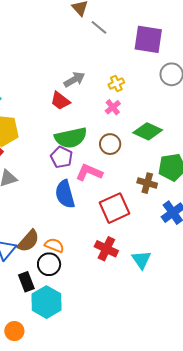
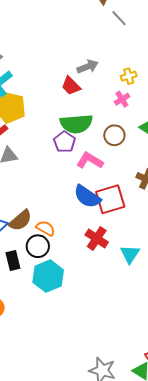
blue semicircle: (65, 194) -> (87, 197), moved, turned -48
cyan hexagon: (46, 302) -> (48, 276), moved

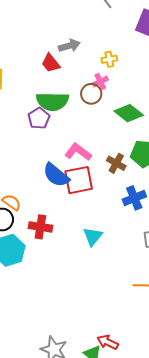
brown circle: (114, 135) -> (91, 94), moved
pink L-shape: (90, 161) -> (78, 152), moved
red cross: (97, 238) -> (40, 227), moved, turned -30

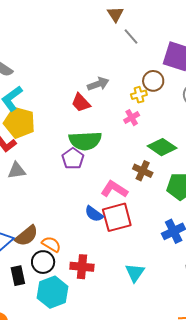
brown circle: (91, 94) -> (153, 81), moved
brown cross: (116, 163) -> (143, 171), moved
blue semicircle: (56, 175) -> (94, 214), size x0.7

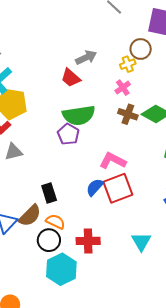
brown cross: (143, 171) -> (128, 114), moved
blue semicircle: (94, 214) -> (95, 187), turned 102
black rectangle: (18, 276) -> (49, 193), moved

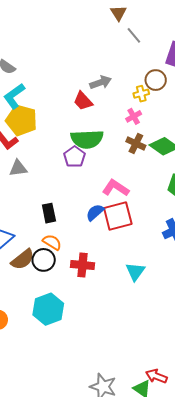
brown semicircle: (30, 216) -> (23, 259), moved
cyan hexagon: (61, 269) -> (48, 309), moved

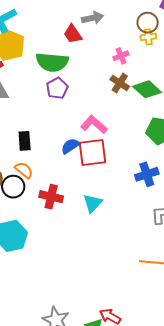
yellow cross: (141, 94) -> (148, 37), moved
green semicircle: (87, 139) -> (52, 62), moved
cyan triangle: (135, 272) -> (93, 203), moved

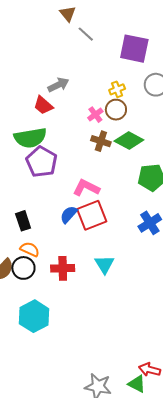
brown circle: (148, 23) -> (116, 110), moved
purple pentagon: (57, 88) -> (42, 162), size x1.4

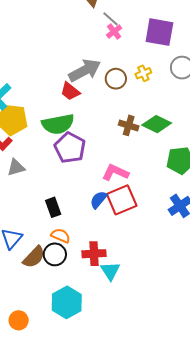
gray arrow: (58, 85) -> (85, 70), size x1.5
brown circle: (116, 110) -> (116, 79), moved
pink cross: (95, 115) -> (114, 32), moved
cyan triangle: (105, 264) -> (110, 271), moved

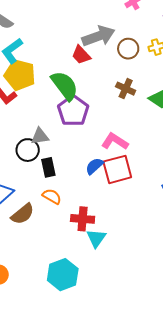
green semicircle: (58, 124) -> (65, 86), turned -124
brown cross: (129, 125) -> (126, 89), moved
gray triangle: (16, 168) -> (40, 136), moved
black circle: (55, 254) -> (28, 150), moved
cyan hexagon: (67, 302) -> (63, 275), moved

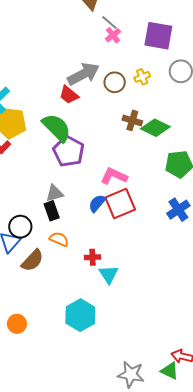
brown cross: (126, 89) -> (132, 120), moved
gray triangle: (40, 136) -> (55, 193), moved
black circle: (28, 150) -> (20, 227), moved
red cross: (83, 219) -> (92, 257), size x0.7

